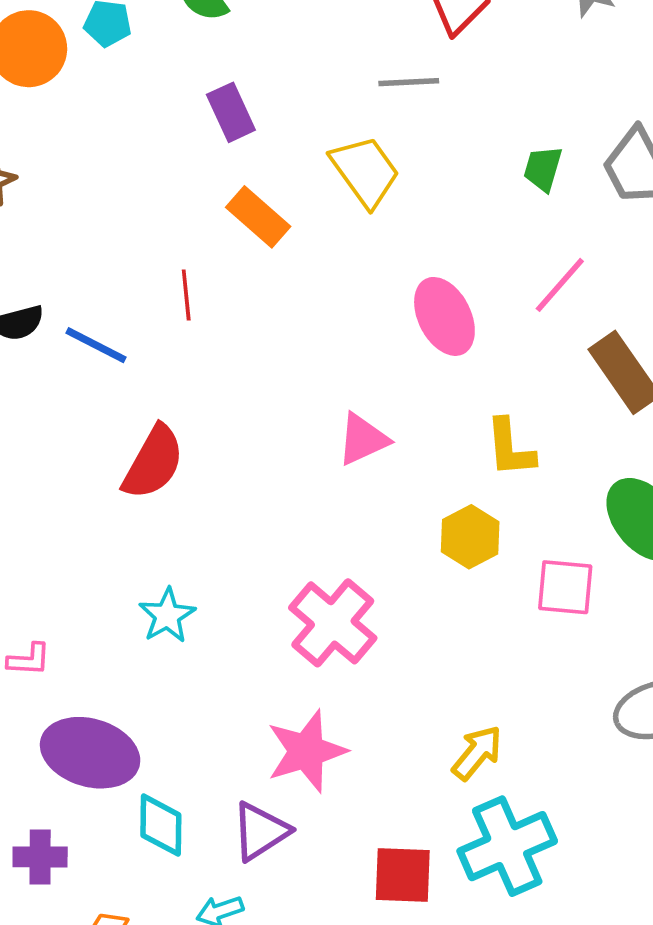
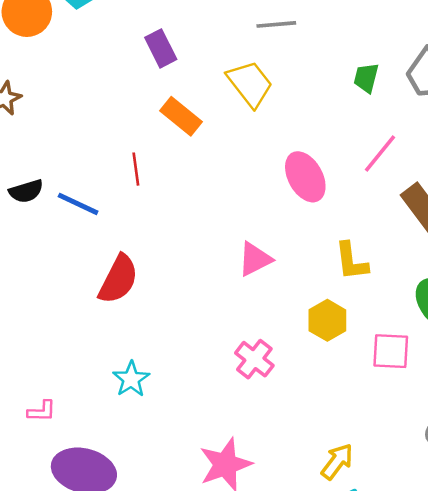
pink cross: (333, 623) -> (254, 359), moved, size x0.7

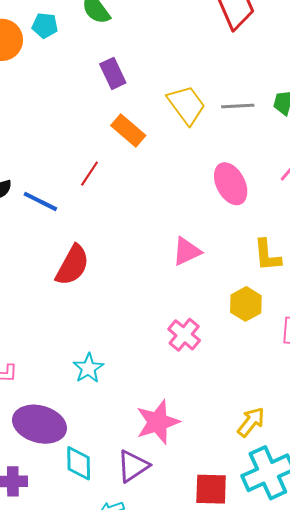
gray line: (276, 24) -> (238, 106), moved
red line: (136, 169) -> (89, 174), turned 40
cyan star: (131, 379) -> (88, 368), moved

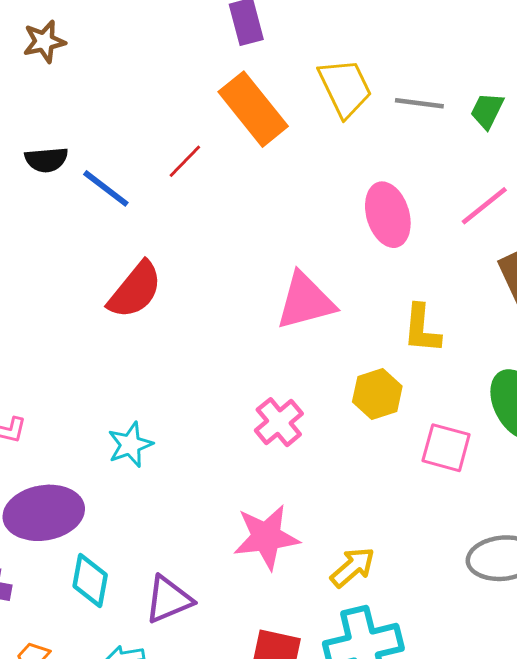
orange rectangle: (128, 130) -> (253, 109), size x1.4
pink triangle: (187, 251) -> (305, 301), size x1.4
pink star: (158, 422) -> (266, 537), moved
purple ellipse: (40, 424) -> (44, 513), turned -36

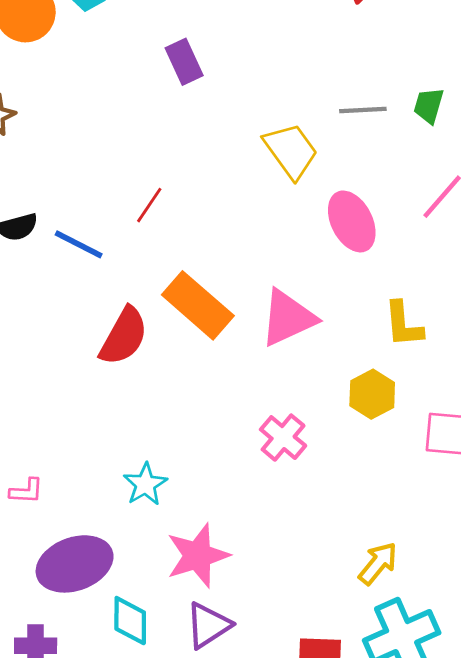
yellow trapezoid: (345, 88) -> (291, 151), moved
orange rectangle: (253, 109) -> (198, 305), moved
pink star: (266, 537) -> (198, 556), moved

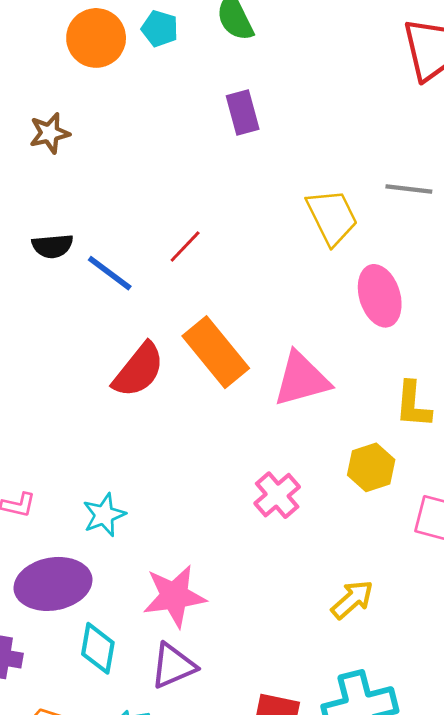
cyan star: (145, 484) -> (104, 515), moved
yellow arrow: (378, 563) -> (352, 600), moved

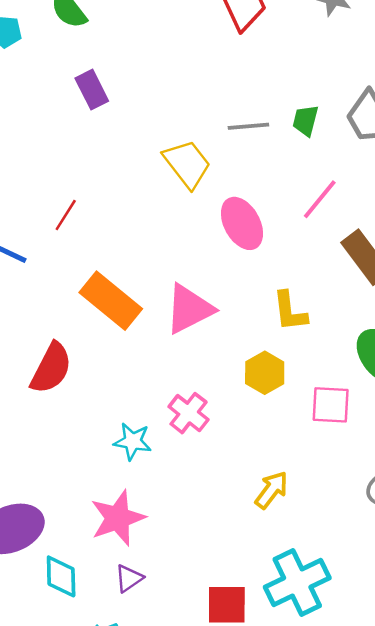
red semicircle: (138, 370) -> (51, 368), moved
cyan star: (104, 515) -> (133, 441), moved, turned -30
purple triangle: (173, 666) -> (129, 578), size x0.7

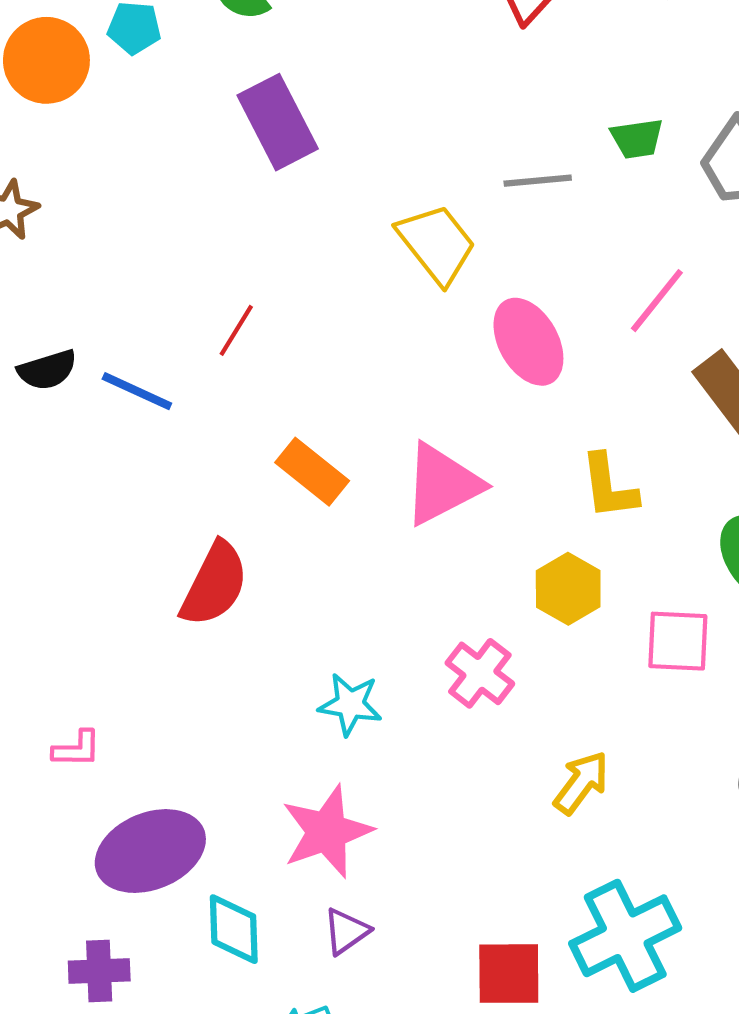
purple rectangle: (92, 90) -> (278, 122), size x1.4
green trapezoid: (305, 120) -> (637, 139), moved, turned -112
orange rectangle: (111, 301) -> (312, 472), size x0.7
pink cross: (189, 413) -> (480, 673), moved

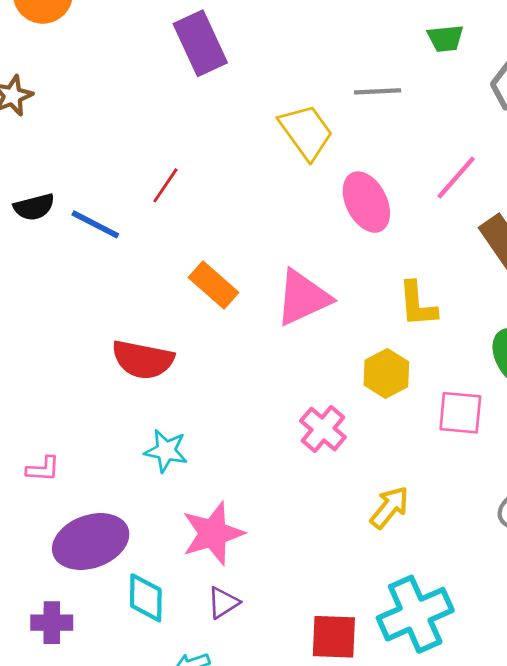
green trapezoid: (637, 139) -> (445, 38), moved
red semicircle: (214, 584) -> (143, 360), turned 72
cyan star: (350, 704) -> (166, 451), moved

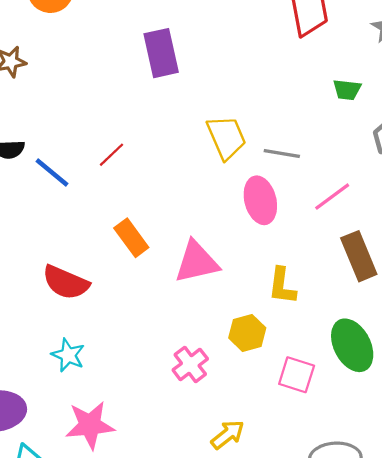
gray line: (378, 91) -> (282, 153), moved

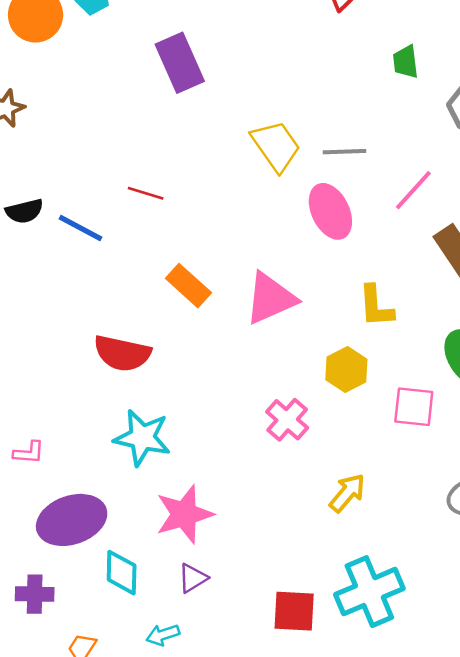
green trapezoid: (347, 90) -> (406, 62), turned 88
red line: (111, 155) -> (146, 193), turned 72
cyan star: (68, 355) -> (142, 438), size x1.4

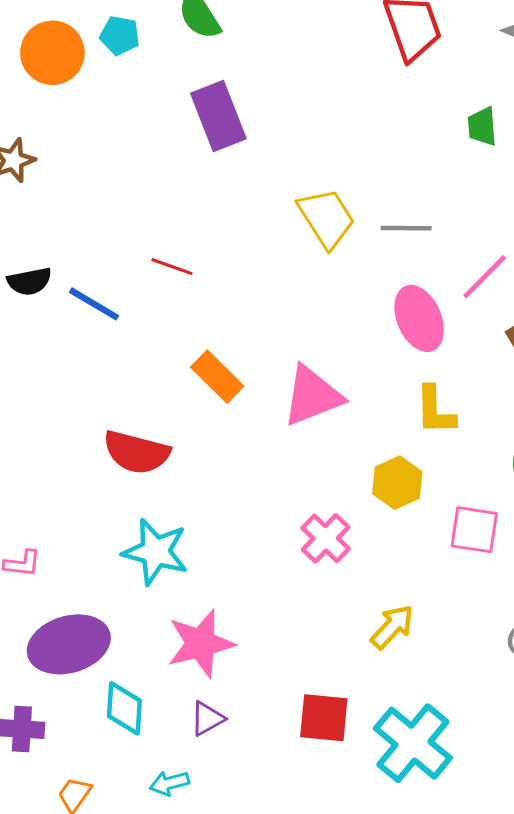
pink ellipse: (330, 211) -> (419, 319), moved
cyan cross: (369, 592) -> (413, 743), turned -30
red square: (294, 611) -> (324, 718), moved

